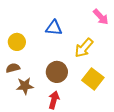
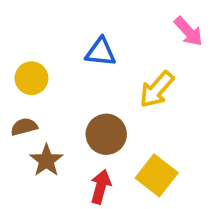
yellow square: (93, 79) -> (157, 175), moved
brown star: (25, 86) -> (46, 160), turned -30

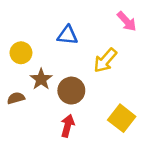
brown semicircle: (24, 127) -> (16, 98), moved
brown star: (46, 160) -> (41, 79), moved
yellow square: (157, 175) -> (122, 118), moved

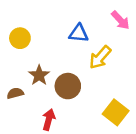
blue triangle: (68, 35) -> (79, 33), moved
yellow circle: (21, 53) -> (20, 38), moved
red arrow: (68, 126) -> (49, 120), moved

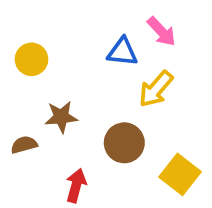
pink arrow: (120, 20) -> (161, 31), moved
brown star: (39, 75) -> (61, 117), turned 30
brown circle: (68, 86) -> (124, 143), moved

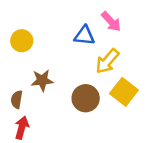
brown semicircle: (24, 145) -> (17, 100), turned -66
yellow square: (180, 174) -> (124, 92), moved
red arrow: (76, 186) -> (22, 128), moved

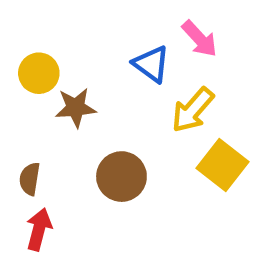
blue triangle: (84, 36) -> (151, 64), turned 30
brown star: (42, 80) -> (76, 108), moved
brown circle: (86, 98) -> (121, 177), moved

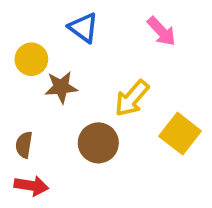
blue triangle: (151, 64) -> (83, 28), moved
yellow arrow: (193, 110) -> (132, 98), moved
red arrow: (39, 229) -> (31, 186), turned 84

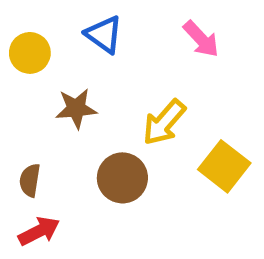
yellow circle: (31, 59) -> (30, 53), moved
red arrow: (31, 186) -> (39, 231), turned -36

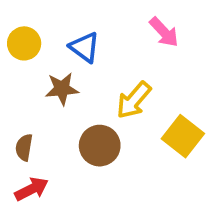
blue triangle: (104, 34) -> (85, 47), moved

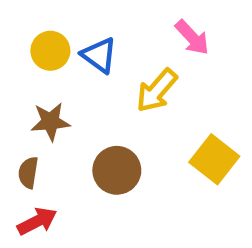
yellow circle: (24, 43) -> (50, 51), moved
brown star: (62, 89) -> (50, 122), moved
yellow arrow: (134, 100) -> (157, 91), moved

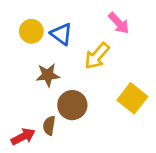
brown star: (50, 122) -> (48, 75), moved
brown semicircle: (28, 173) -> (49, 126), moved

